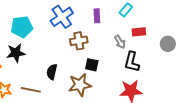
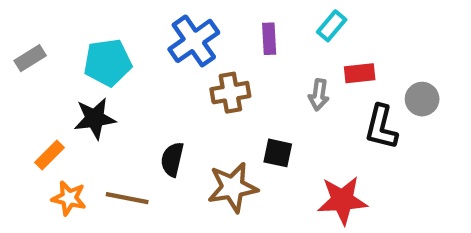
gray arrow: (120, 42) -> (319, 95), turned 40
black L-shape: (132, 62) -> (381, 127), moved
black square: (92, 65) -> (278, 153), moved

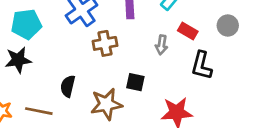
red rectangle: (360, 73) -> (188, 31), turned 36
gray circle: (422, 99) -> (228, 26), moved

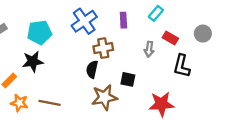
black semicircle: (68, 86) -> (92, 69), moved

